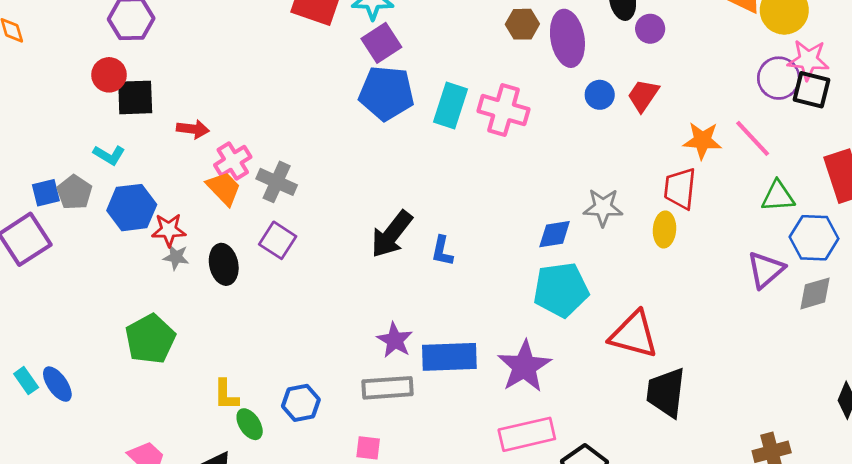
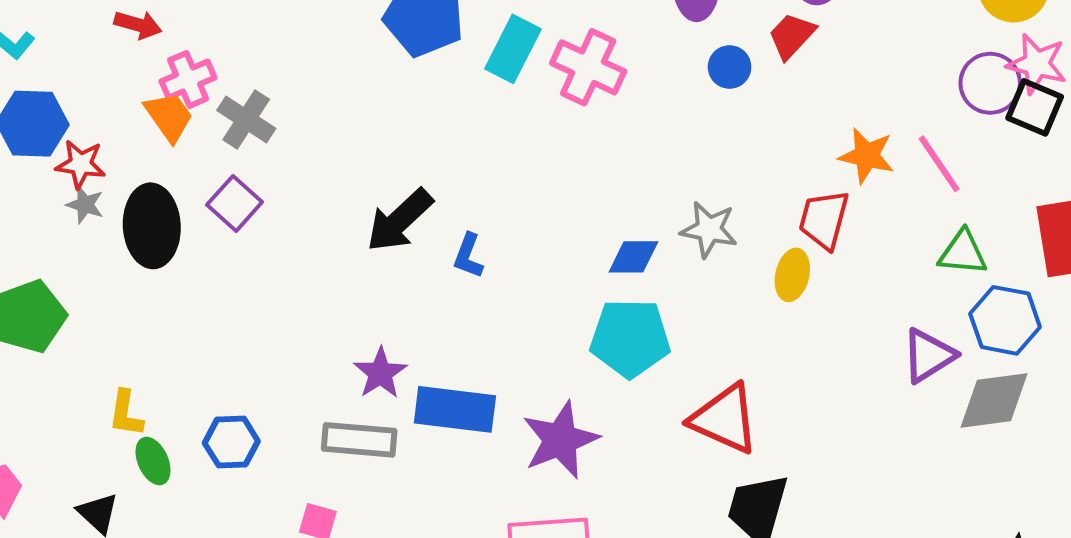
red trapezoid: (643, 95) -> (792, 36), moved
black ellipse: (224, 264) -> (152, 226), size x1.4
gray diamond: (815, 293) -> (994, 400), size x1.4

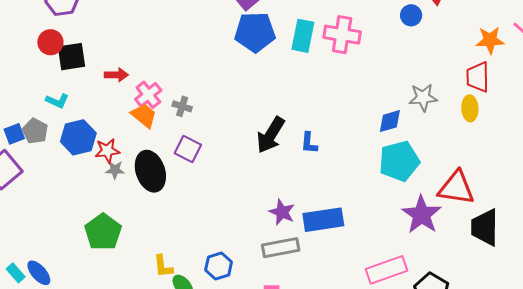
gray cross: (246, 119) -> (182, 106), size x0.7
purple star: (560, 440) -> (422, 215), moved

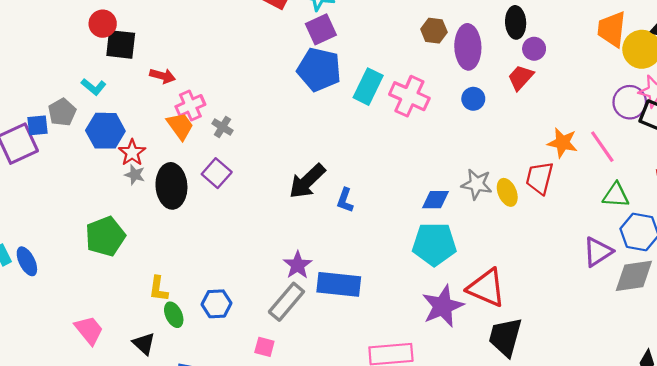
blue circle: (411, 15) -> (473, 99), moved
yellow ellipse: (470, 108) -> (507, 192), moved, turned -35
blue square: (14, 134) -> (38, 125), moved
red star: (107, 151) -> (132, 153), turned 30
gray rectangle: (281, 248) -> (286, 302), turned -54

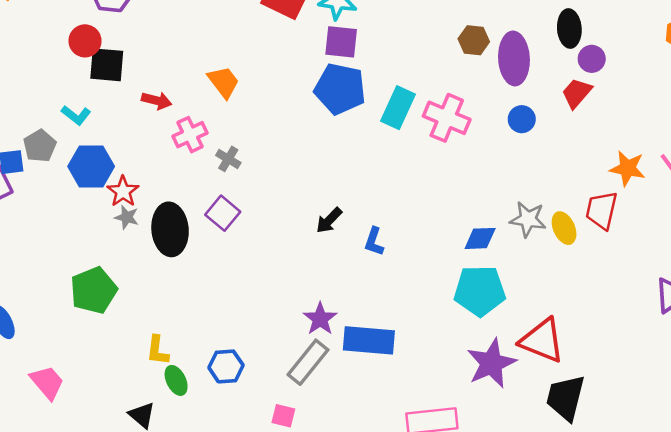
purple square: (321, 29) -> (341, 42), turned 32
orange trapezoid: (180, 126) -> (224, 82), moved
black arrow: (307, 181) -> (329, 220), size x0.6
pink trapezoid: (89, 330) -> (47, 382), moved

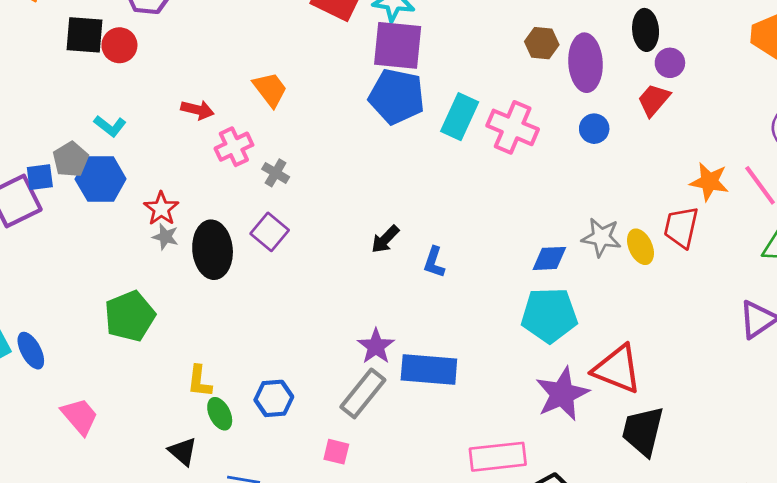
purple square: (341, 42) -> (398, 45), size x1.4
black square: (107, 65) -> (84, 35), moved
blue hexagon: (91, 166) -> (101, 179), moved

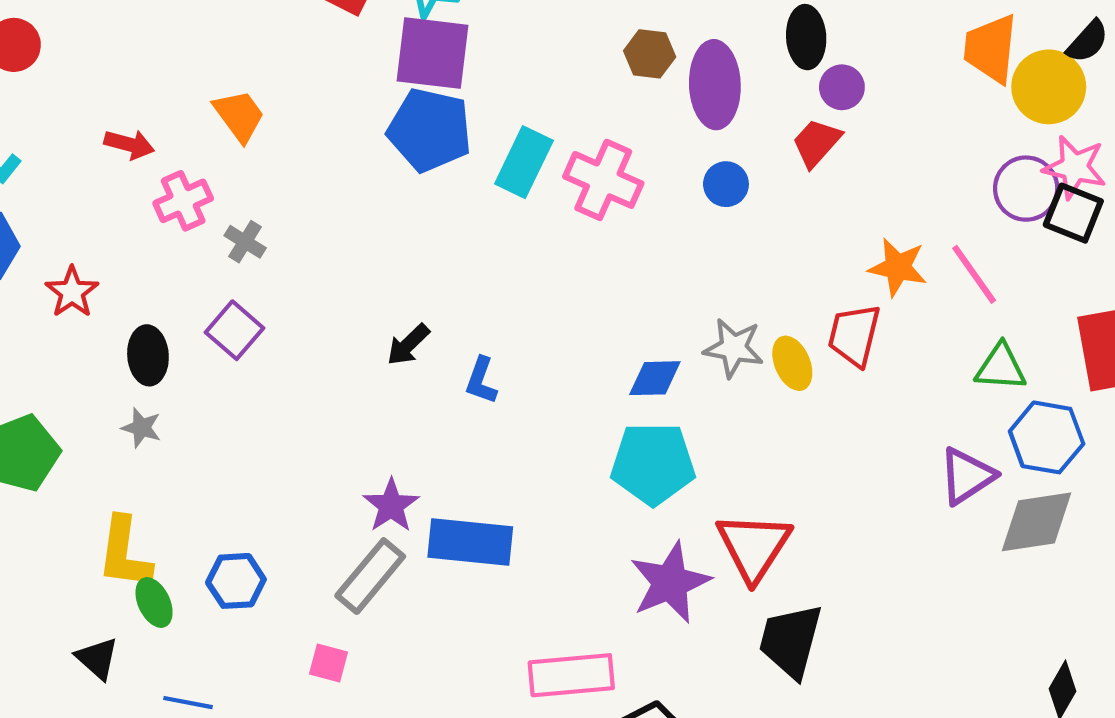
gray star: (165, 237) -> (141, 428), moved
black ellipse: (213, 250) -> (148, 355), size x0.7
red triangle: (617, 369) -> (754, 547), turned 40
yellow L-shape: (199, 381) -> (124, 553), size x1.5

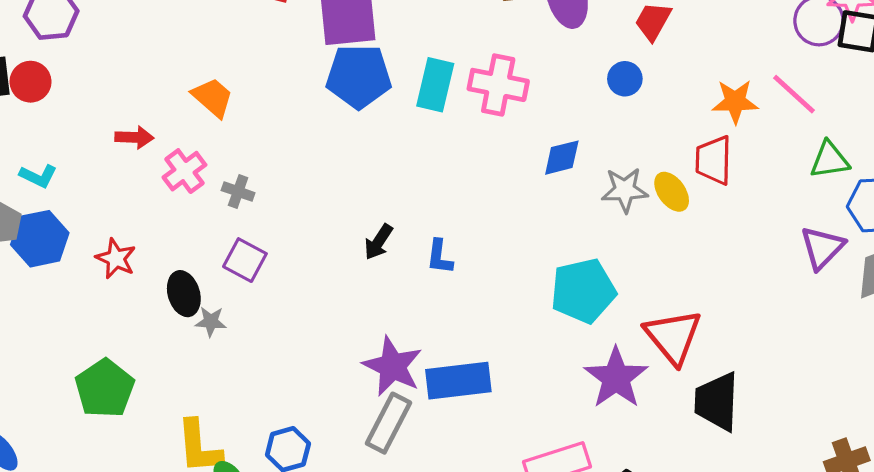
blue circle: (726, 184) -> (625, 79), moved
blue diamond: (655, 378) -> (562, 158), moved
gray star: (141, 428) -> (211, 322), moved
purple star: (391, 505) -> (393, 366), size x1.4

